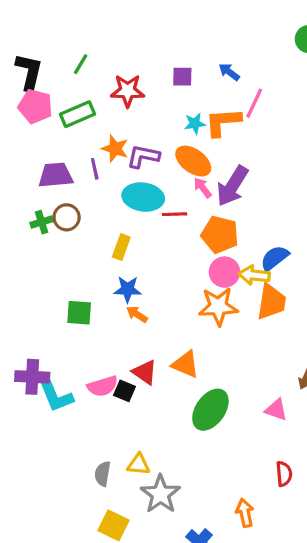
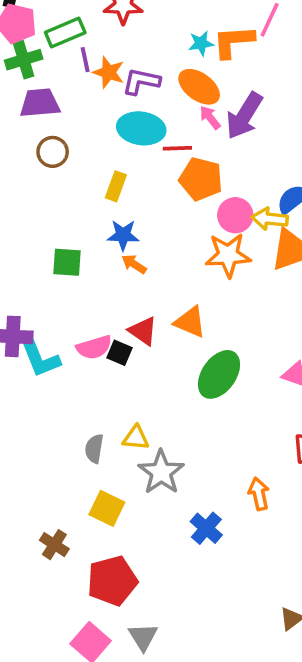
purple line: (95, 169) -> (85, 60), moved
green cross: (42, 222) -> (24, 60), moved, size x1.4
orange pentagon: (220, 235) -> (201, 179), moved

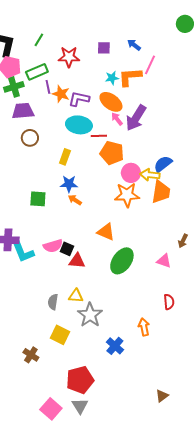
red triangle: (143, 331) -> (77, 261), moved, turned -30
red pentagon: (112, 581) -> (80, 380), moved

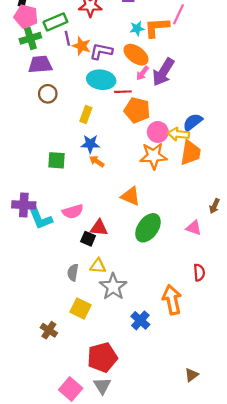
pink arrow: (117, 119) -> (143, 73), turned -104
black square: (67, 249) -> (88, 239), moved
orange arrow: (144, 327) -> (172, 300), size x1.5

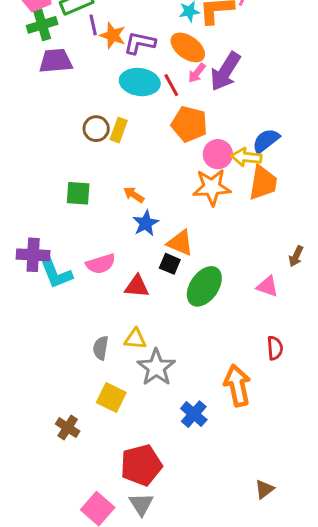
red line: (123, 92) -> (171, 85), moved, turned 63
brown circle: (48, 94) -> (96, 129), moved
blue star: (90, 144) -> (146, 223), moved, turned -30
black square: (88, 239) -> (170, 264), moved

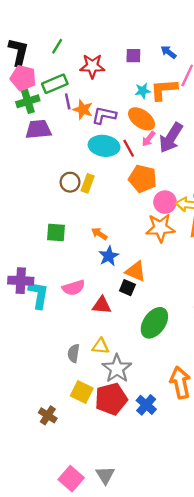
cyan L-shape: (56, 273) -> (38, 295), turned -148
green ellipse: (204, 286) -> (154, 323), moved
red pentagon: (141, 465) -> (111, 399), moved

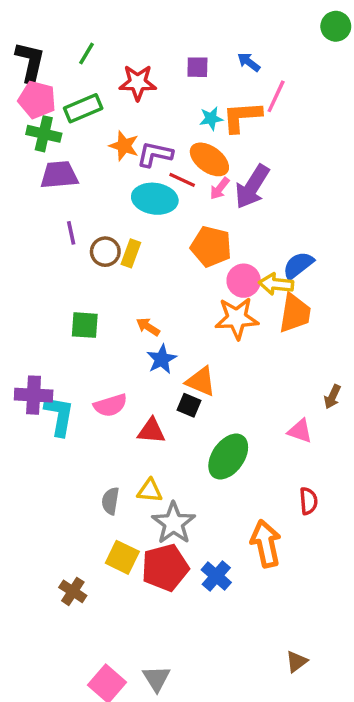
green cross: (28, 101) -> (44, 134), turned 30
purple line: (68, 101) -> (71, 233), moved
red line: (129, 148) -> (182, 180), moved, turned -36

